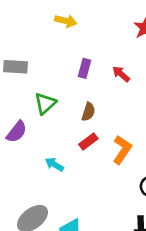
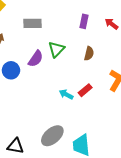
purple semicircle: (17, 132) -> (36, 59), moved
red rectangle: (88, 142) -> (85, 90), moved

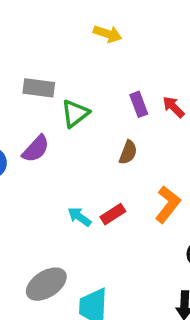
purple rectangle: (84, 21) -> (139, 104), moved, turned -40
green triangle: (56, 49) -> (75, 113), moved

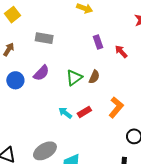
purple rectangle: (139, 104) -> (98, 42), moved
green triangle: (75, 113) -> (74, 78), moved

